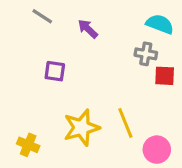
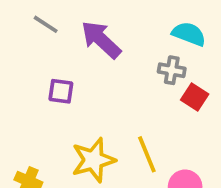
purple arrow: (88, 29) -> (101, 40), size x1.6
red square: (165, 76) -> (195, 97), turned 30

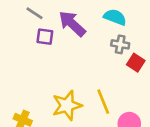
cyan semicircle: (189, 34) -> (115, 17), moved
purple square: (61, 91) -> (45, 37), moved

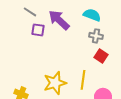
red square: (136, 63) -> (101, 56), moved
yellow line: (103, 102) -> (83, 80), turned 30

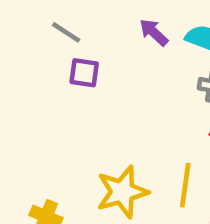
purple arrow: (59, 20) -> (154, 32), moved, size x0.6

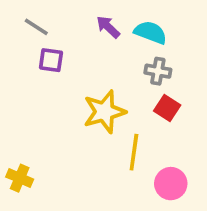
yellow star: (122, 192) -> (104, 112), moved

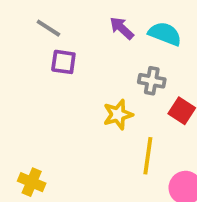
gray cross: (158, 71) -> (152, 81), moved
yellow star: (104, 112) -> (118, 115), size x0.7

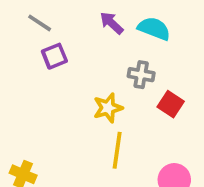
purple square: (63, 62) -> (54, 56), turned -30
yellow line: (148, 156) -> (117, 150), moved

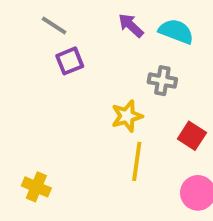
red square: (171, 104) -> (192, 136), moved

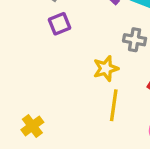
yellow cross: (36, 187) -> (32, 126), turned 30

